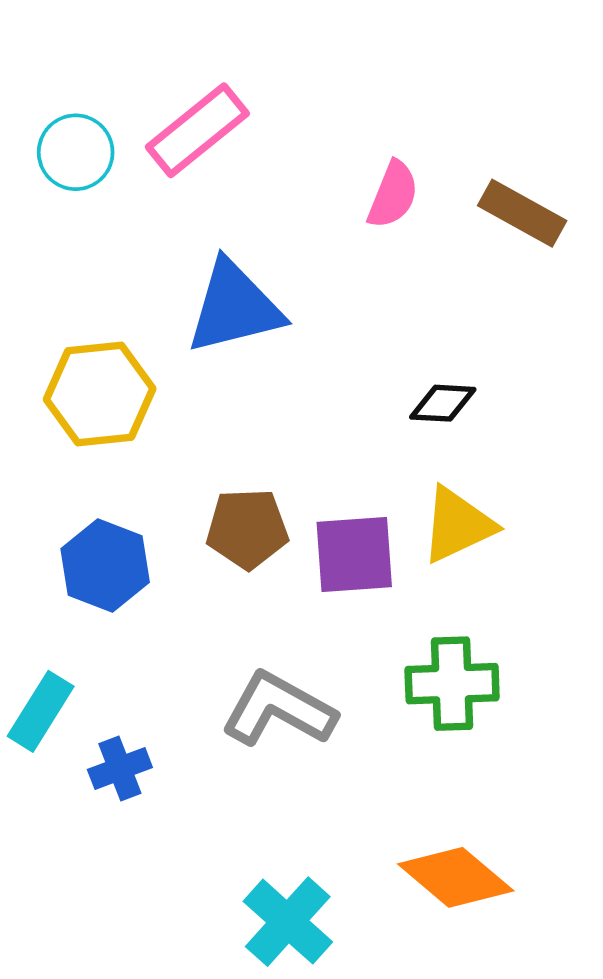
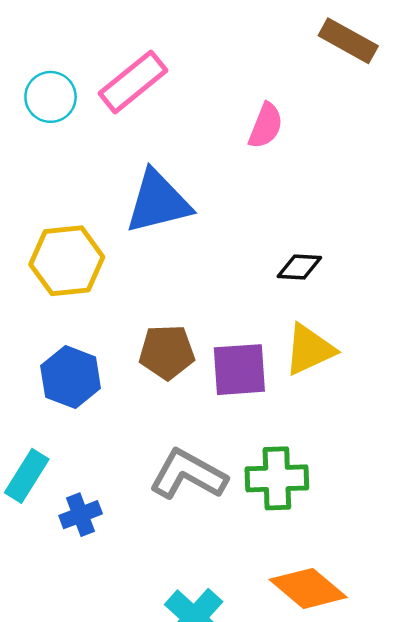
brown rectangle: (522, 213) -> (348, 41), moved
green cross: (452, 684) -> (277, 478), moved

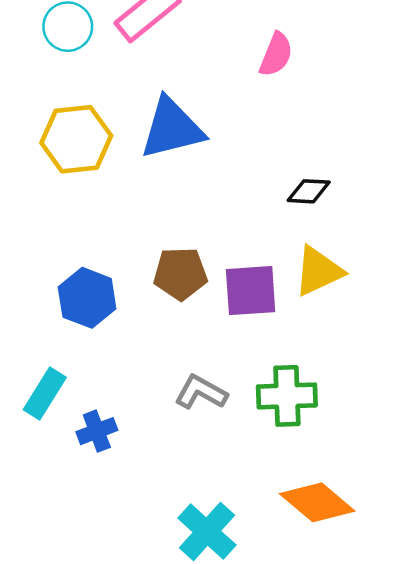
yellow hexagon: (67, 261) -> (76, 139), moved
gray L-shape: (188, 475) -> (201, 392), size x0.7

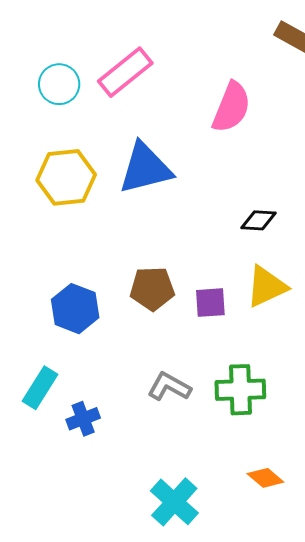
pink semicircle: (276, 54) -> (231, 107), size x1.4
purple square: (251, 291) -> (210, 303), size x0.7
orange diamond: (317, 502) -> (265, 478), size x0.6

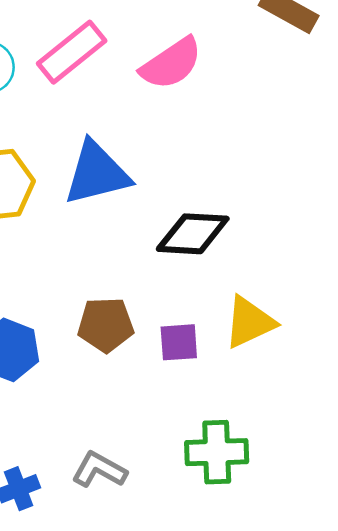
pink semicircle: (231, 107) -> (171, 63), moved, turned 34
black diamond: (258, 220) -> (193, 234), moved, size x1.6
gray L-shape: (169, 387) -> (99, 470), moved

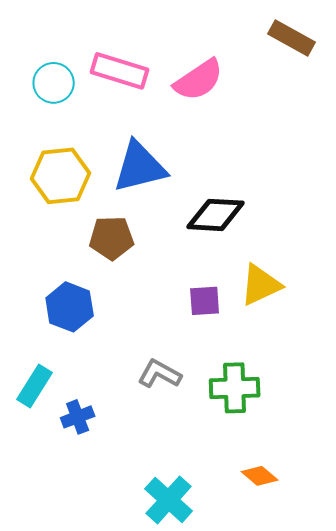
pink rectangle: (72, 52) -> (120, 71), turned 56
brown pentagon: (106, 325) -> (112, 238), moved
gray L-shape: (99, 470) -> (160, 374), moved

